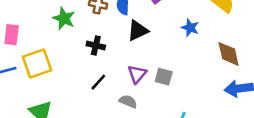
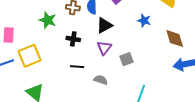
purple triangle: (137, 74) -> (104, 48), moved
gray square: (164, 77) -> (127, 59), turned -32
black line: (98, 82) -> (77, 67), turned 56

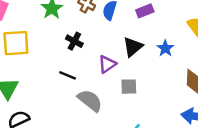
black triangle: (104, 25) -> (133, 47), moved, turned -30
gray semicircle: (101, 80) -> (90, 100), size x1.5

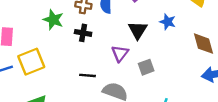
black cross: (74, 41) -> (83, 33), moved

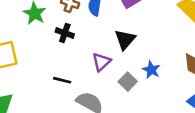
blue star: (168, 22) -> (151, 70), moved
gray square: (146, 67) -> (128, 82), turned -35

